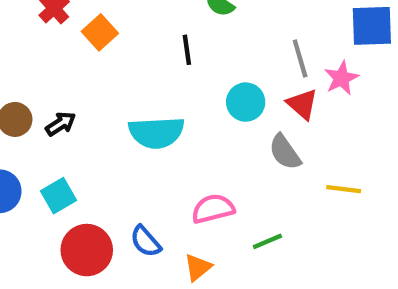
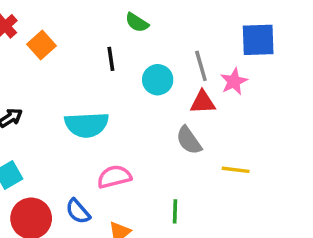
cyan circle: (246, 102) -> (158, 80), moved
red triangle: (302, 104) -> (203, 102), turned -44
pink semicircle: (213, 209) -> (114, 177), moved
green line: (267, 241) -> (175, 211), turned -65

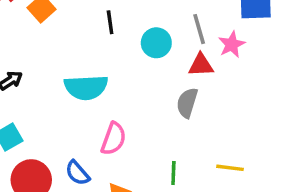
gray semicircle: (189, 140) -> (187, 103), turned 52
yellow line: (236, 170) -> (230, 168), moved
pink semicircle: (114, 177) -> (113, 139), turned 124

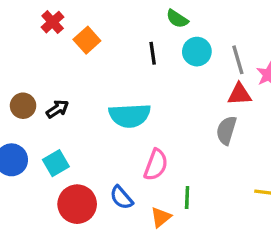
cyan circle: (156, 43) -> (197, 52), moved
green line: (173, 173) -> (187, 198), moved

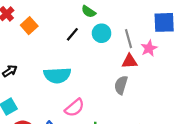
black line: (153, 53) -> (72, 34), turned 48
pink semicircle: (156, 165) -> (75, 108), turned 30

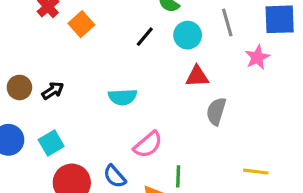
gray line: (129, 39) -> (227, 22), moved
red triangle: (130, 61) -> (197, 76), moved
cyan semicircle: (57, 75) -> (123, 97), size x0.7

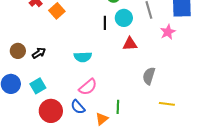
black line: (145, 37) -> (105, 23), moved, turned -40
gray semicircle: (216, 111) -> (149, 76), moved
pink semicircle: (148, 145) -> (88, 87), moved

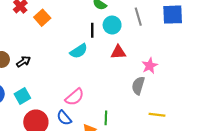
pink star: (168, 32) -> (150, 66), moved
cyan semicircle: (83, 57) -> (79, 51), moved, turned -30

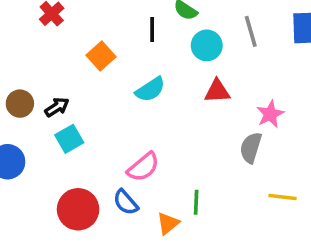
orange square: (42, 18) -> (101, 56), moved
black line: (92, 30) -> (152, 30), moved
cyan square: (22, 96) -> (69, 139), moved

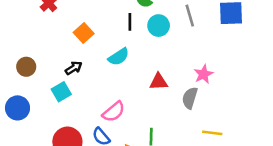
black line: (152, 30) -> (130, 22), moved
red triangle: (217, 91) -> (159, 82), moved
black arrow: (57, 107) -> (74, 68), moved

